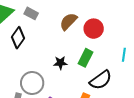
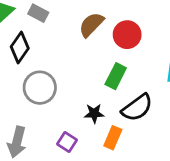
black star: (60, 63) -> (94, 113), moved
gray circle: (32, 83) -> (40, 88), moved

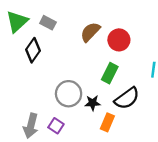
gray circle: (40, 88) -> (69, 94), moved
purple square: (67, 142) -> (56, 126), moved

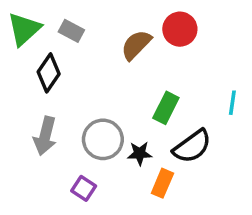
red circle: (119, 40) -> (180, 29), moved
gray arrow: (31, 126) -> (45, 136), moved

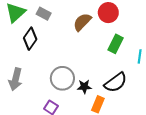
green rectangle: (166, 108) -> (116, 44), moved
gray arrow: (45, 136) -> (15, 79), moved

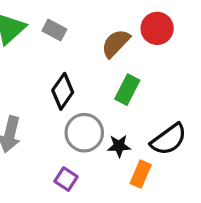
black diamond: (30, 39) -> (63, 91), moved
green rectangle: (116, 44) -> (127, 90), moved

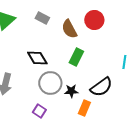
gray rectangle: (54, 30) -> (42, 18), moved
brown semicircle: (116, 43) -> (69, 29), turned -72
black diamond: (63, 91) -> (37, 58), turned -65

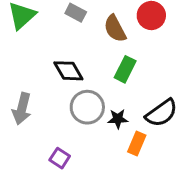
purple square: (39, 111) -> (60, 158), moved

